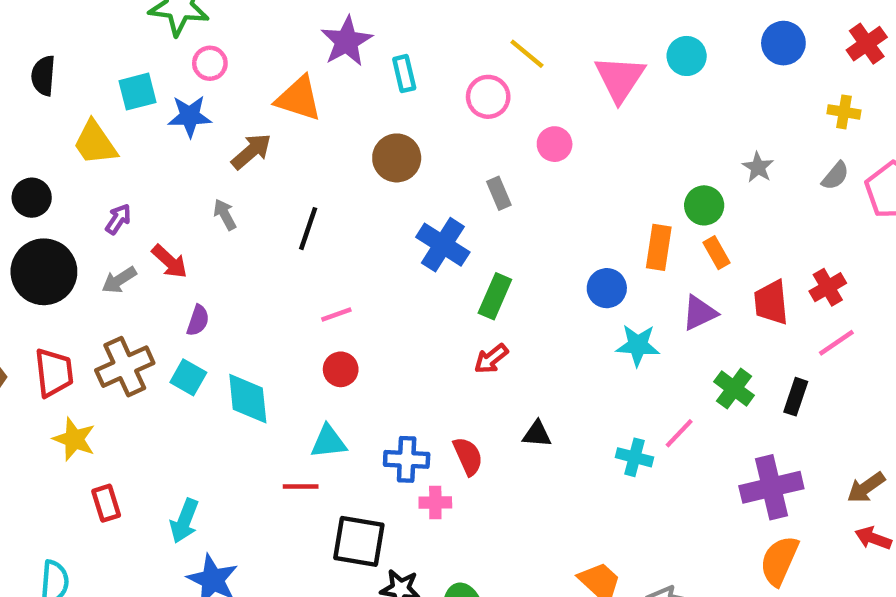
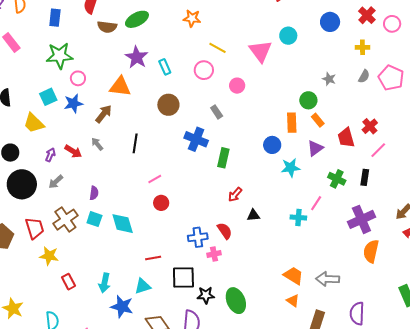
red arrow: (170, 262) -> (73, 151), moved
red arrow: (491, 359) -> (235, 195), moved
cyan triangle: (328, 442) -> (143, 286), moved

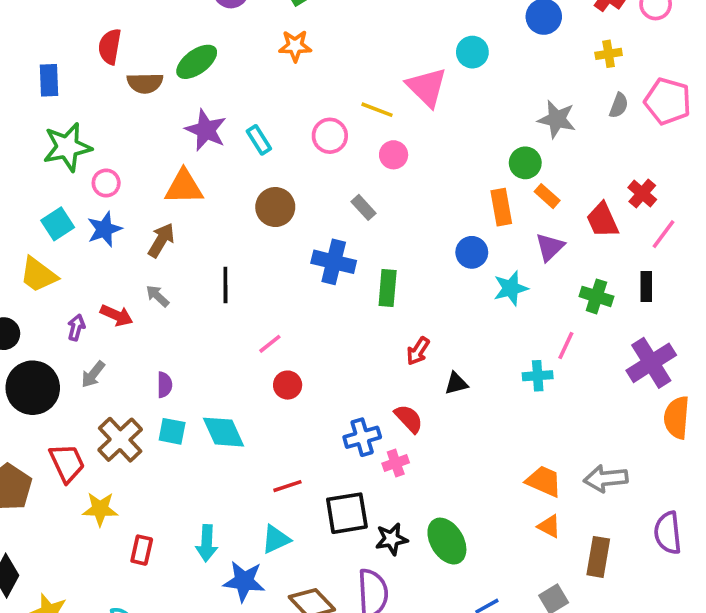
yellow line: (217, 48) -> (377, 110), moved
gray star: (329, 79) -> (557, 119), size x1.5
red rectangle: (69, 282) -> (142, 550), turned 49

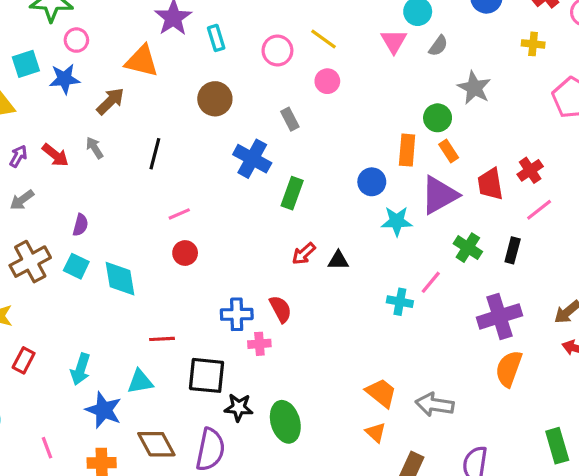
pink triangle: (427, 87) -> (394, 41), moved, size x0.7
gray semicircle: (619, 105) -> (438, 46), moved
purple triangle: (550, 247) -> (439, 195), size x1.5
black triangle: (456, 383) -> (338, 260), moved

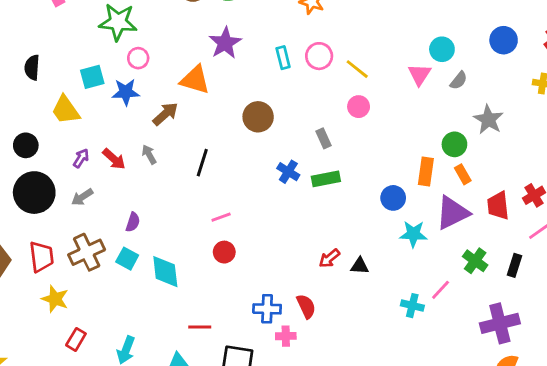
cyan rectangle: (216, 38) -> (283, 58), moved
pink circle: (277, 51) -> (319, 56), moved
blue cross: (252, 159) -> (288, 172), size x0.7
green rectangle: (292, 193) -> (326, 179), moved, turned 56

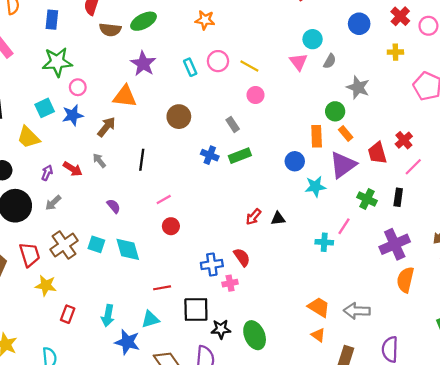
purple semicircle: (133, 222) -> (114, 206), moved, turned -48

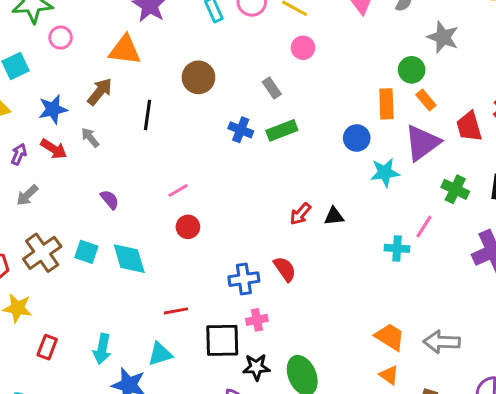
blue star: (73, 115) -> (53, 109), moved
black line: (142, 160) -> (147, 115), moved
pink cross: (230, 283) -> (257, 320), moved

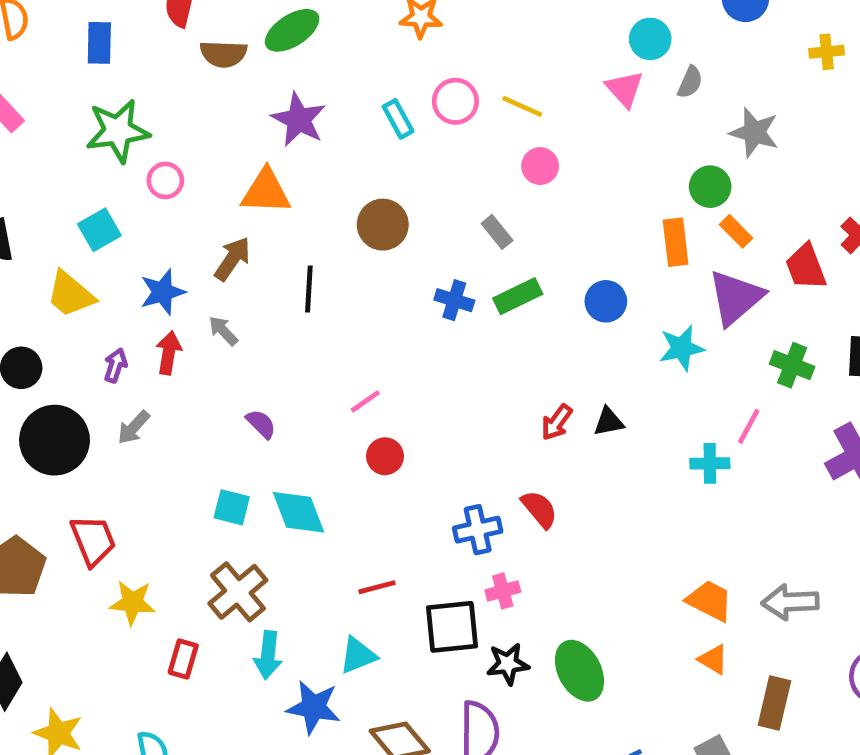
blue circle: (357, 138) -> (606, 301), moved
red arrow: (54, 149) -> (169, 353), turned -108
brown cross: (42, 253) -> (238, 592), moved

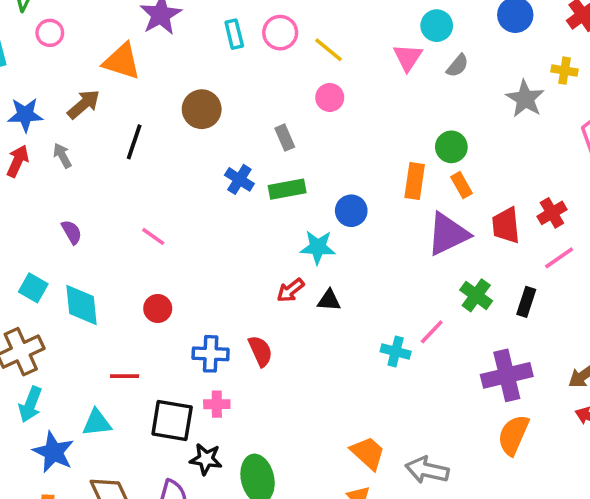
gray star: (754, 132) -> (525, 99), moved
cyan star: (682, 348) -> (318, 247), moved
pink line: (365, 401) -> (153, 236), turned 55
red circle: (385, 456) -> (158, 308), moved

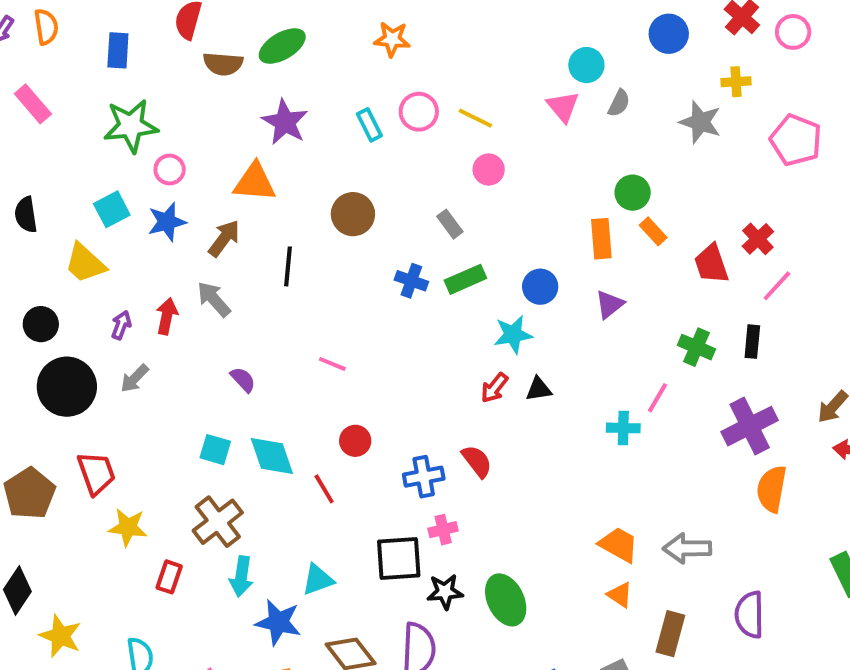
blue star: (25, 115) -> (167, 222), moved
gray arrow: (62, 156) -> (214, 299), size x1.4
purple triangle: (448, 234) -> (610, 304), moved, size x0.6
red line: (125, 376) -> (324, 489), moved, turned 72

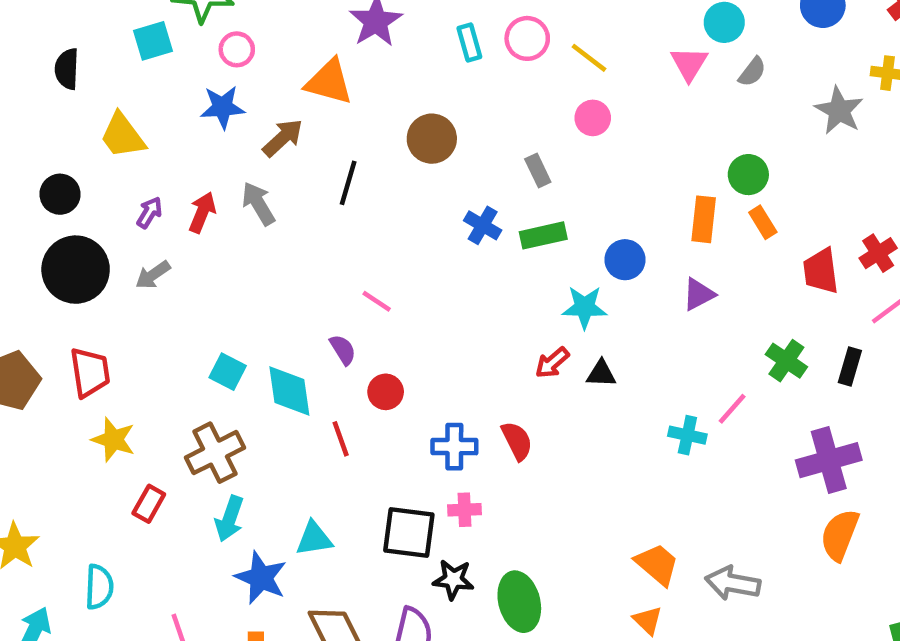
cyan square: (112, 209) -> (153, 41), moved
purple semicircle: (243, 380) -> (343, 350), moved

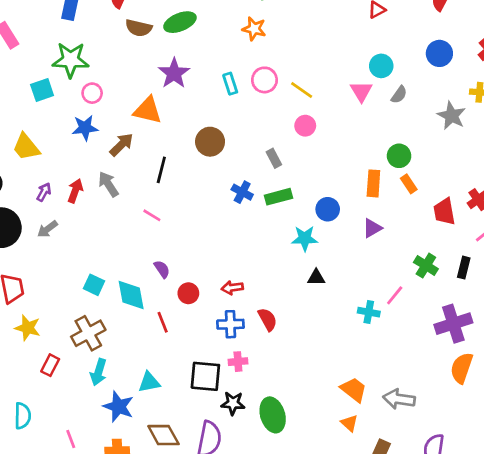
pink line: (377, 301) -> (152, 215), moved
red arrow: (552, 363) -> (232, 288), moved, turned 35

